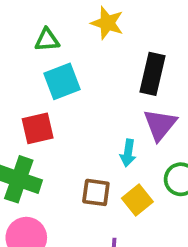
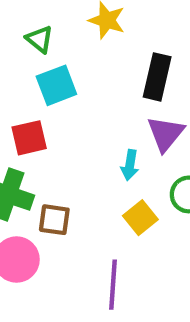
green triangle: (47, 40) -> (40, 39), turned 44
brown square: (96, 192) -> (54, 220), moved

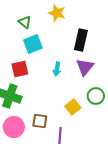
cyan arrow: (130, 165) -> (57, 69), moved
brown square: (54, 220) -> (40, 121), moved

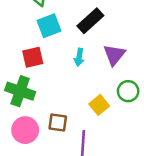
black rectangle: (81, 40) -> (90, 21), moved, turned 35

